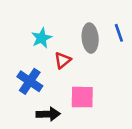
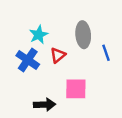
blue line: (119, 33) -> (106, 53), moved
blue cross: (30, 81) -> (28, 60), moved

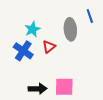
blue line: (106, 53) -> (90, 16), moved
pink square: (76, 89) -> (64, 87), moved

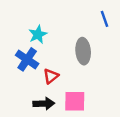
gray ellipse: (70, 29) -> (83, 51), moved
red triangle: (49, 47) -> (51, 76), moved

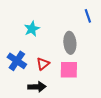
blue cross: (27, 59) -> (17, 61), moved
pink square: (75, 101) -> (69, 70), moved

